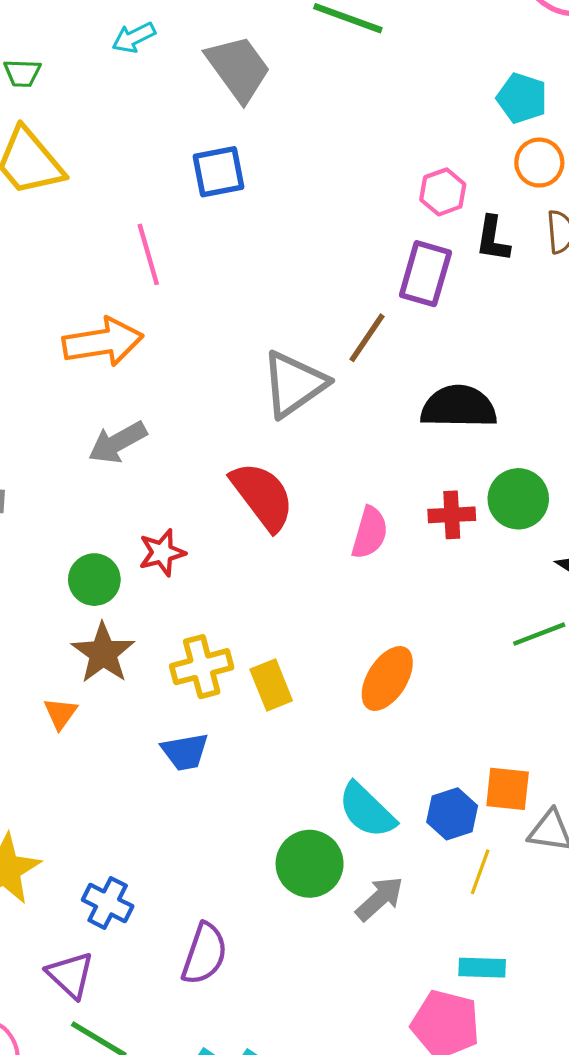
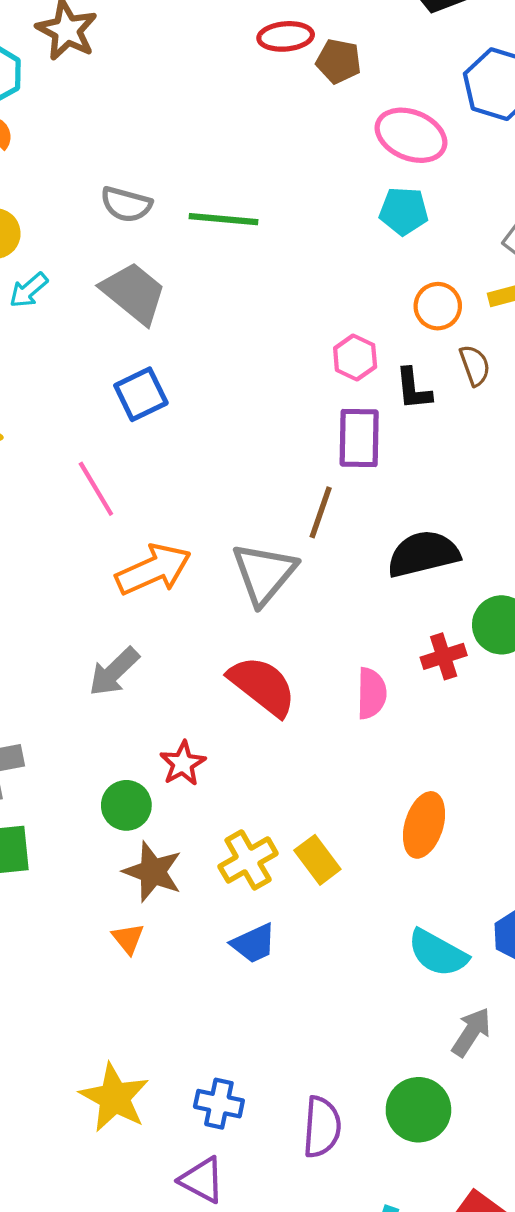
cyan pentagon: (522, 98) -> (404, 211), moved
orange arrow: (103, 342) -> (153, 569), moved
green circle: (310, 864) -> (418, 1110), moved

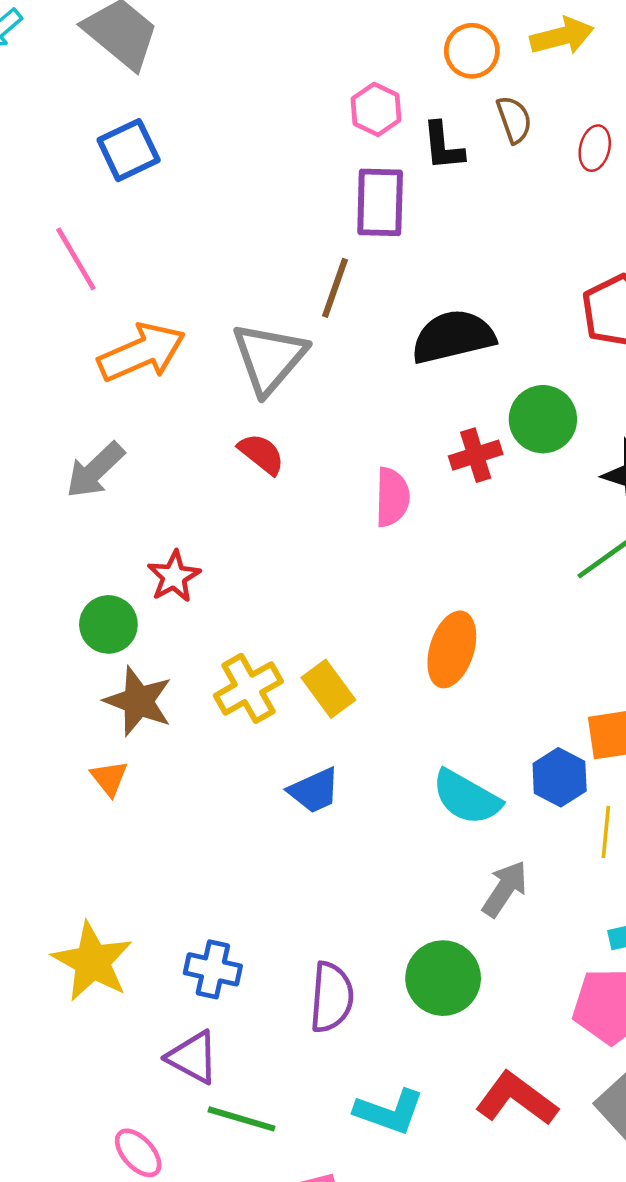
red semicircle: (262, 686) -> (261, 454), moved, size x0.6
blue trapezoid: (254, 943) -> (314, 791), moved

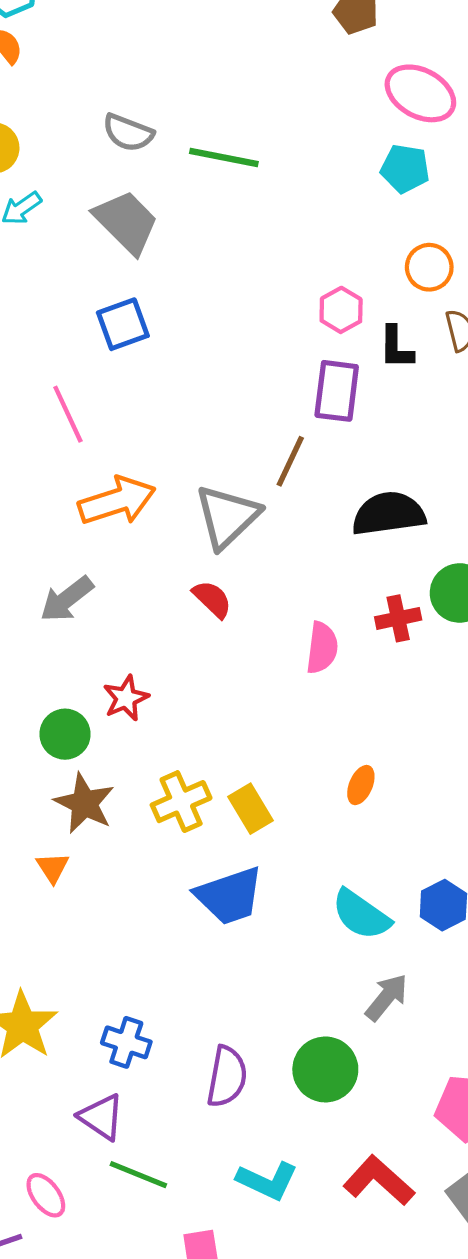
orange ellipse: (452, 649) -> (361, 785), size x0.6
blue trapezoid: (314, 791) -> (229, 896), size x1.5

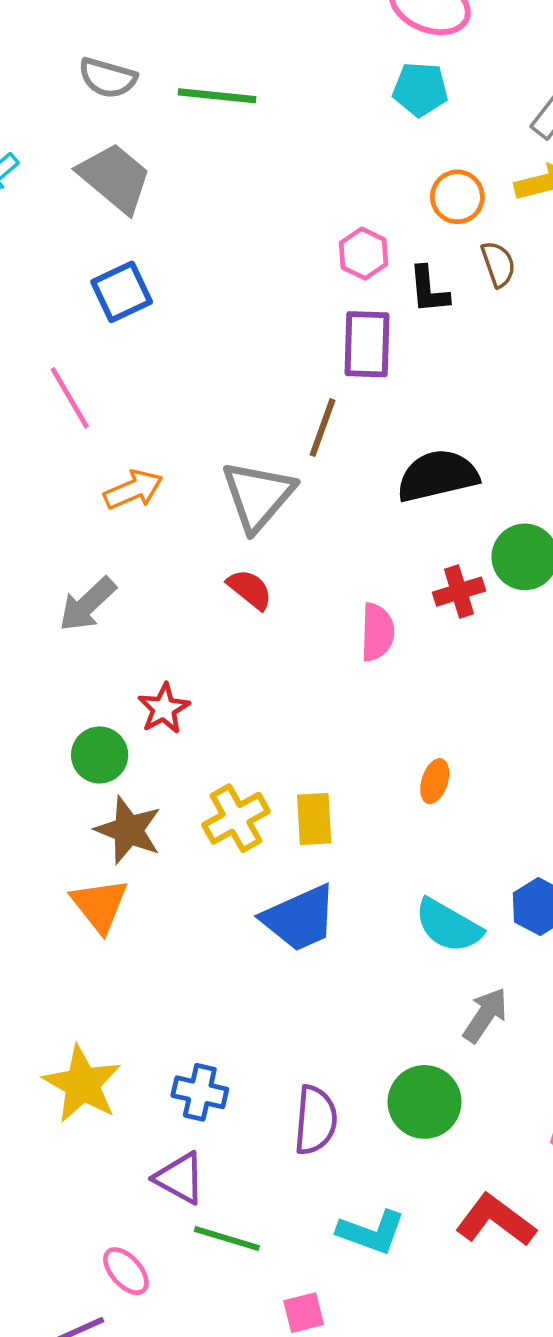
orange arrow: (117, 501) -> (133, 490), size x0.7
yellow rectangle: (250, 809) -> (314, 819), turned 33
orange triangle: (53, 868) -> (100, 905), size x1.6

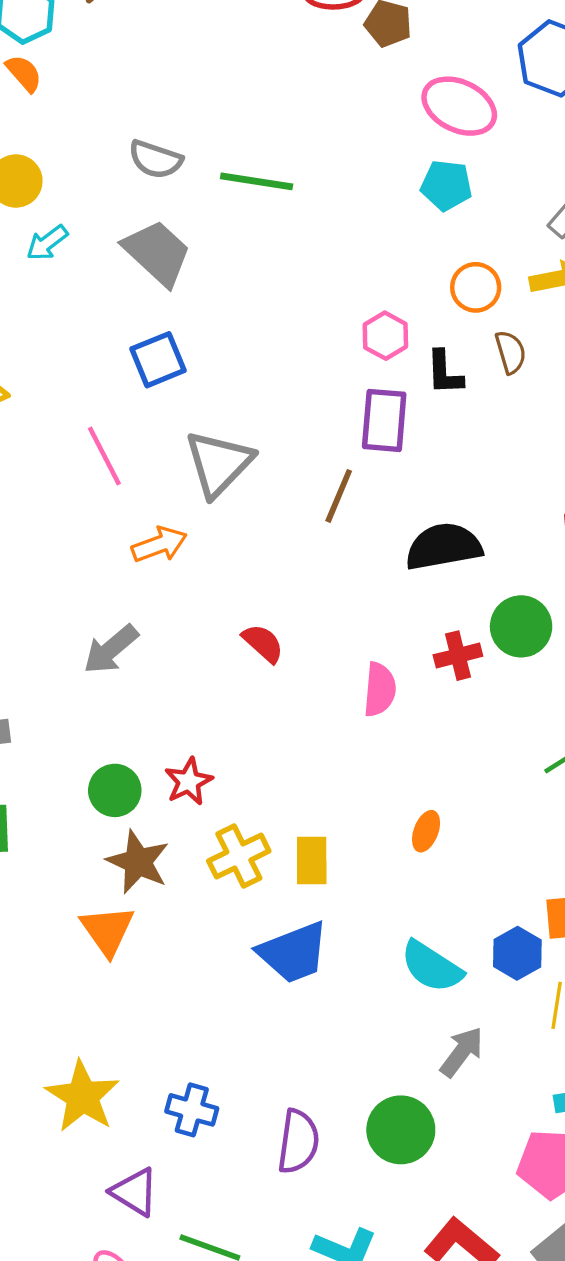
gray triangle: (258, 496) -> (219, 463), moved
red star: (164, 709) -> (189, 781), moved
purple triangle: (180, 1178) -> (135, 1192), moved

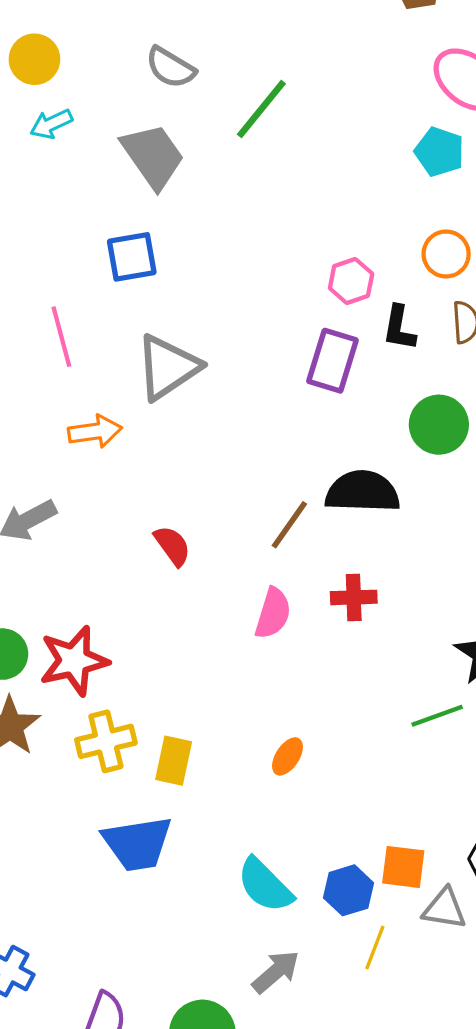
green line: (257, 181) -> (261, 109), turned -72
brown line: (339, 496) -> (289, 525), moved
green circle: (521, 626) -> (439, 425), moved
red star: (189, 781) -> (74, 661), size x1.5

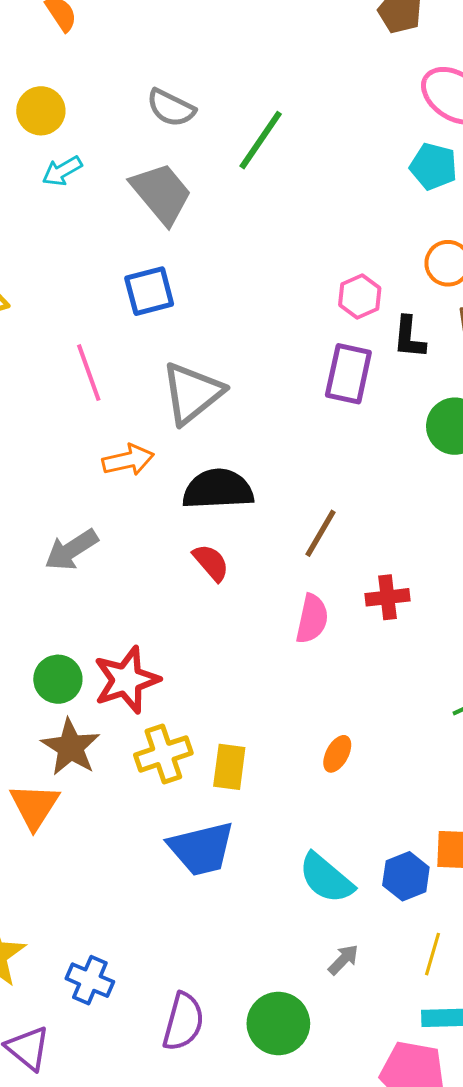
black semicircle: (363, 492) -> (218, 489), moved
yellow line: (375, 948) -> (433, 954), moved
gray arrow: (276, 972) -> (343, 960), size x0.7

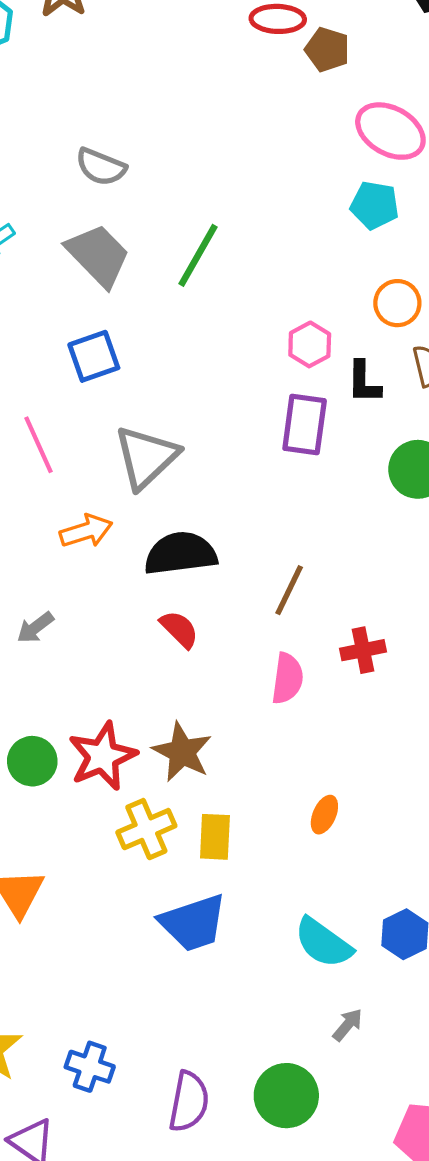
green line: (261, 140) -> (198, 255), moved
gray arrow: (71, 550) -> (35, 628), size x0.7
brown star: (71, 747) -> (182, 752), moved

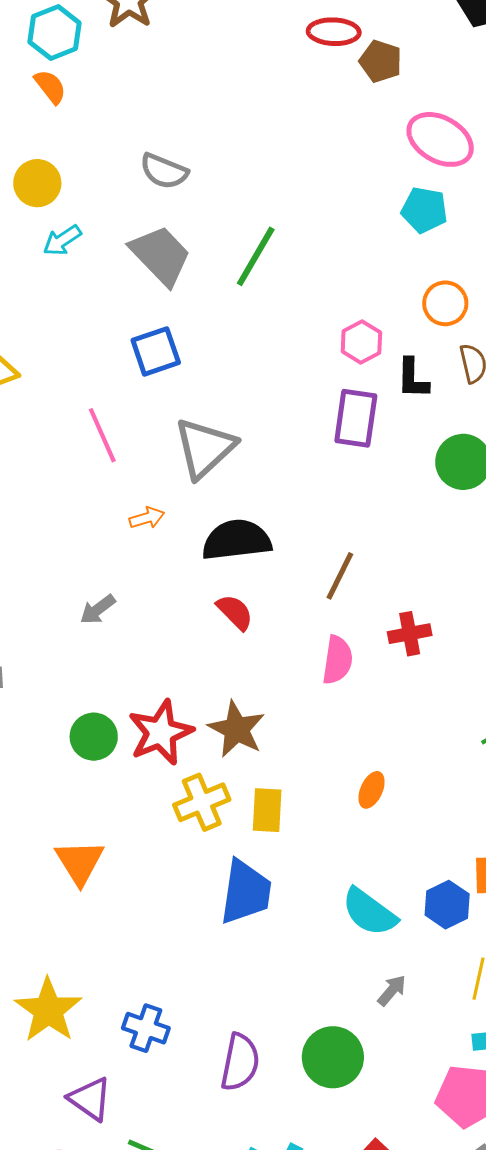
orange arrow: (86, 531) -> (147, 518), size x0.7
blue trapezoid: (193, 923) -> (246, 892), turned -64

